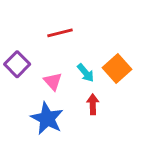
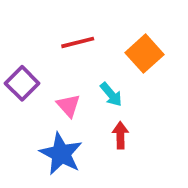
orange square: (117, 69) -> (144, 54), moved

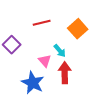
pink triangle: (68, 106) -> (45, 61), moved
red arrow: (120, 135) -> (65, 73), size x1.5

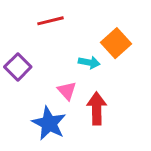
red line: (42, 23) -> (51, 21), moved
cyan arrow: (60, 51) -> (89, 62), moved, turned -40

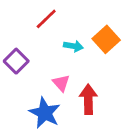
red line: (51, 21) -> (46, 19), turned -30
cyan arrow: (89, 62) -> (73, 46), moved

